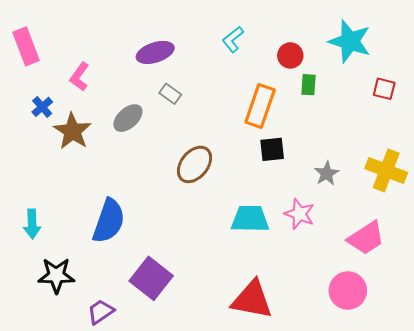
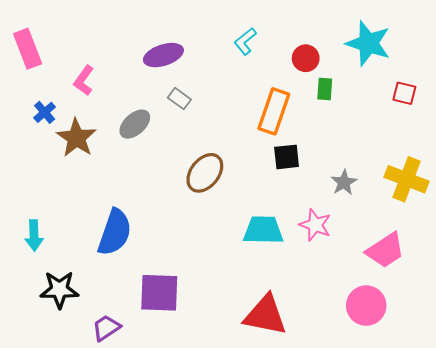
purple square: (151, 278) -> (159, 293), turned -36

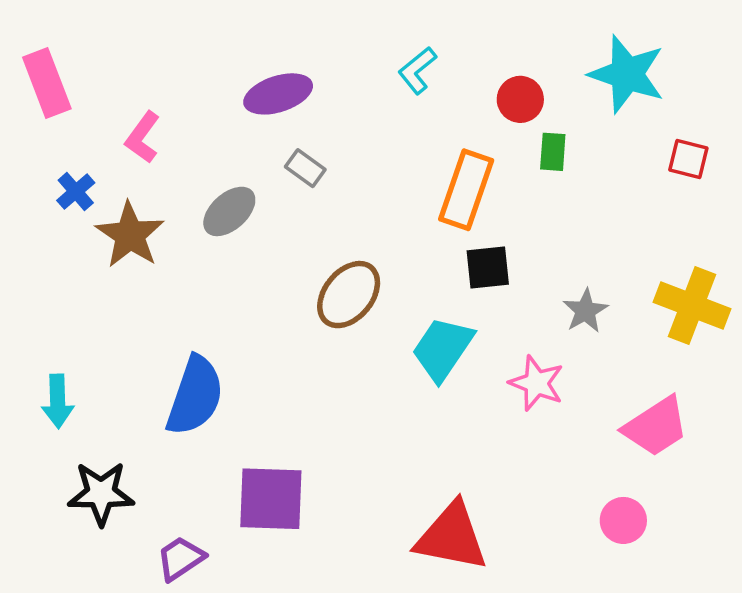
cyan trapezoid: (263, 230) -> (443, 349), moved, turned -57
pink circle: (366, 306) -> (623, 520), size x0.7

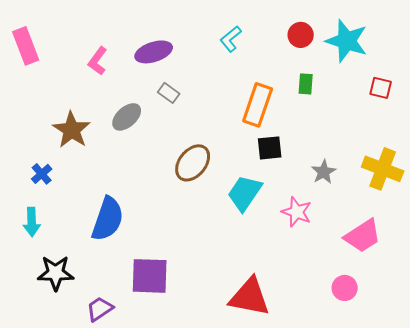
red circle: (520, 99) -> (301, 35), moved
pink L-shape: (143, 137) -> (98, 61), moved
blue cross: (76, 192) -> (42, 174), moved

